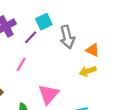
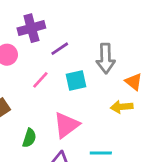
cyan square: (44, 22) -> (76, 80), moved

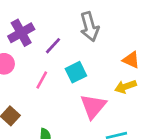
gray arrow: (106, 59) -> (90, 27), moved
pink triangle: (66, 125) -> (93, 106), moved

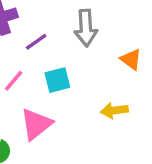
orange triangle: (131, 60) -> (131, 59), moved
pink triangle: (93, 106) -> (36, 124), moved

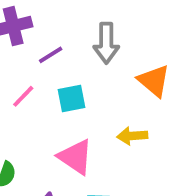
orange triangle: (131, 59) -> (154, 81), size x1.4
pink triangle: (36, 124) -> (76, 157), moved, turned -51

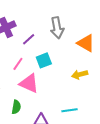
pink triangle: (76, 157) -> (29, 83), moved

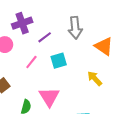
yellow arrow: (80, 75) -> (95, 78), turned 56
pink triangle: (29, 83) -> (49, 97), moved, turned 30

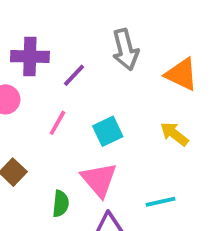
purple cross: (22, 23) -> (30, 57), turned 30
cyan square: (59, 61) -> (108, 131), moved

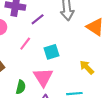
yellow arrow: (174, 134) -> (87, 67), moved

